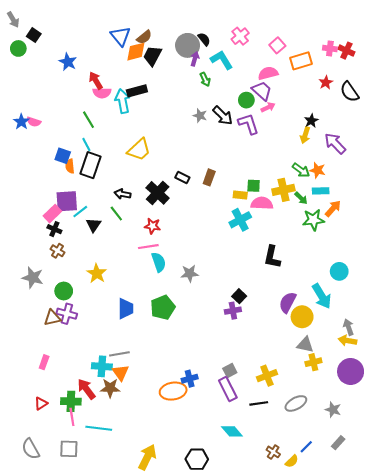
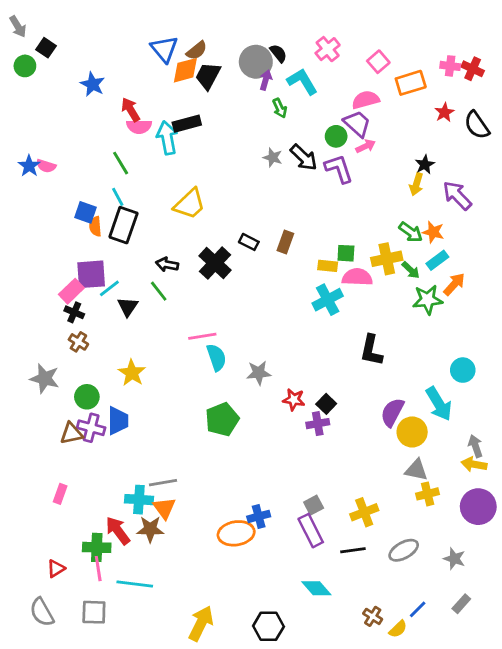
cyan rectangle: (321, 191) -> (437, 260), turned -35
red star: (152, 226) -> (294, 400), moved
blue trapezoid: (126, 309) -> (118, 421), moved
red triangle: (41, 403) -> (56, 569), moved

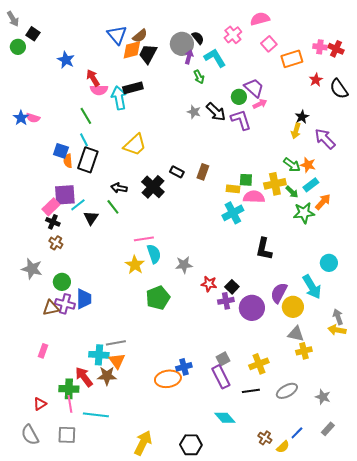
pink semicircle: (366, 100) -> (260, 19), moved
yellow star: (132, 373) -> (135, 265), moved
purple circle: (478, 507) -> (252, 308), moved

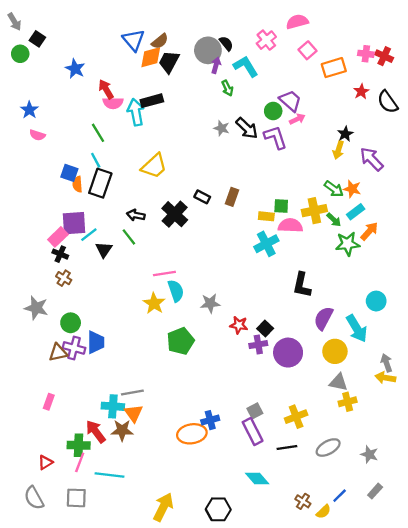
blue star: (21, 118) -> (29, 110), moved
purple semicircle: (279, 293) -> (324, 318), moved
pink line: (70, 404) -> (80, 462), turned 30

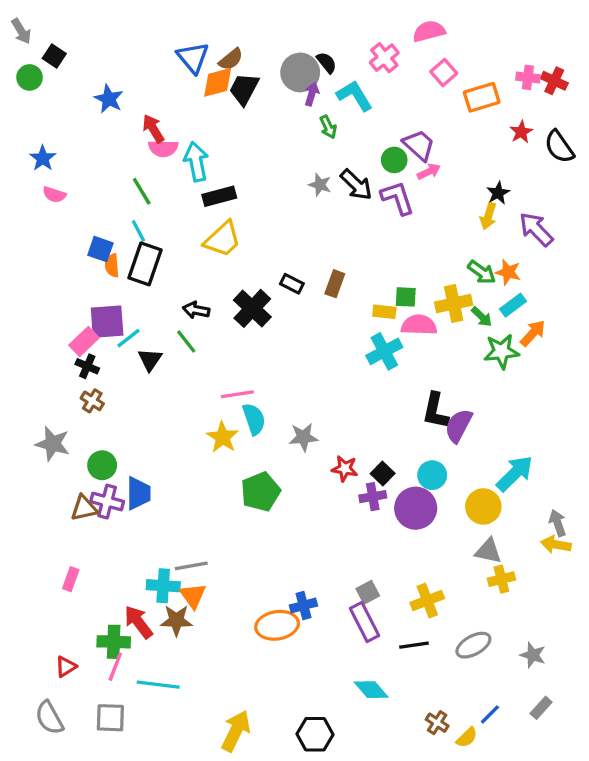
black rectangle: (152, 101) -> (219, 196), moved
cyan circle: (376, 301) -> (432, 475), moved
purple semicircle: (324, 318) -> (459, 426), moved
cyan arrow: (357, 328) -> (515, 473), turned -104

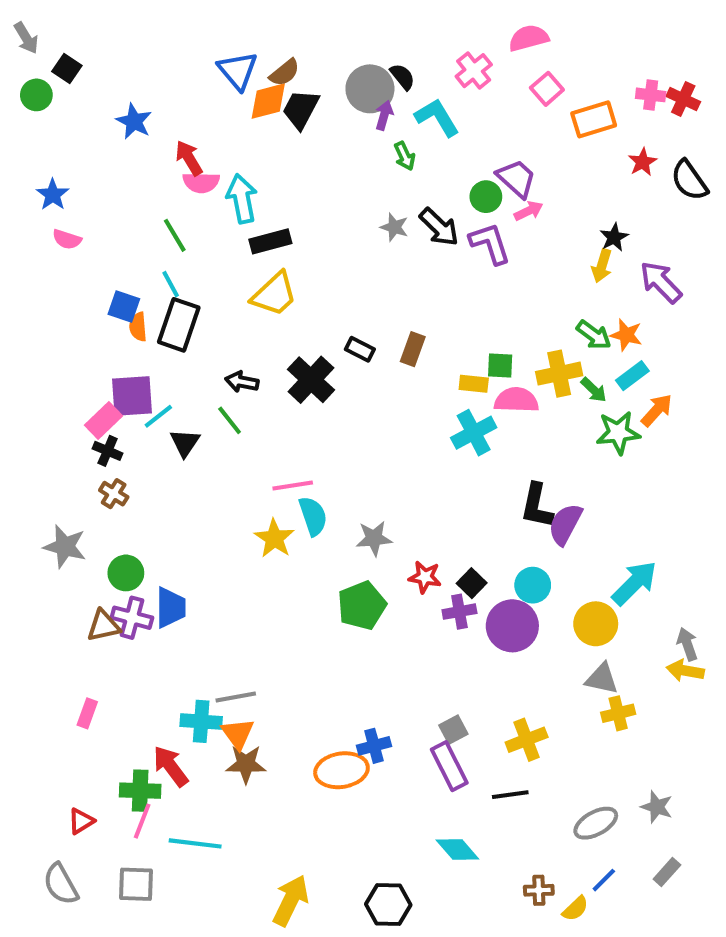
green pentagon: (261, 492) -> (362, 605), moved
brown star: (176, 620) -> (246, 764), moved
gray ellipse: (473, 645) -> (596, 823), moved
brown cross: (437, 723) -> (539, 890), turned -35

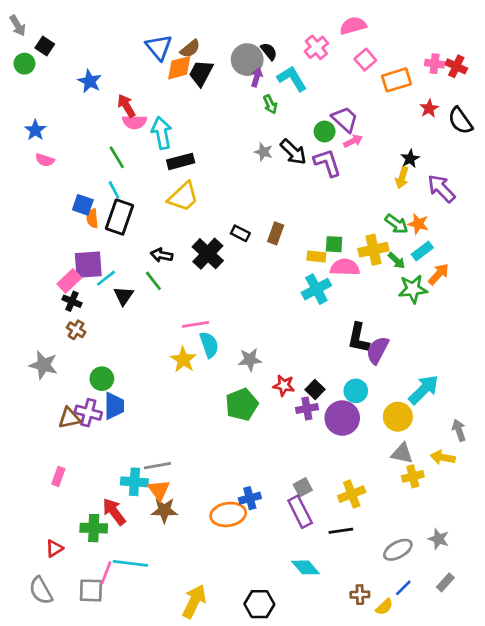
green circle: (126, 573) -> (102, 379), moved
yellow arrow: (685, 671) -> (443, 457), moved
pink line: (142, 821) -> (106, 573), moved

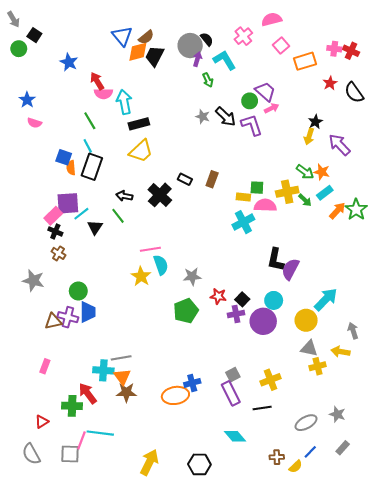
green star: (413, 289) -> (356, 210), moved, turned -30

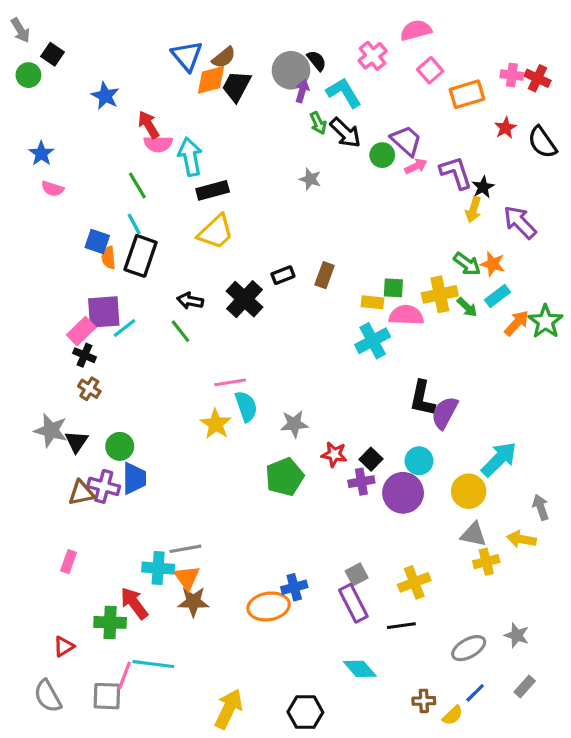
black arrow: (226, 117) -> (345, 133), moved
purple L-shape: (252, 125) -> (456, 173), moved
black rectangle: (185, 179) -> (283, 275), turned -48
black triangle: (95, 227) -> (76, 442), moved

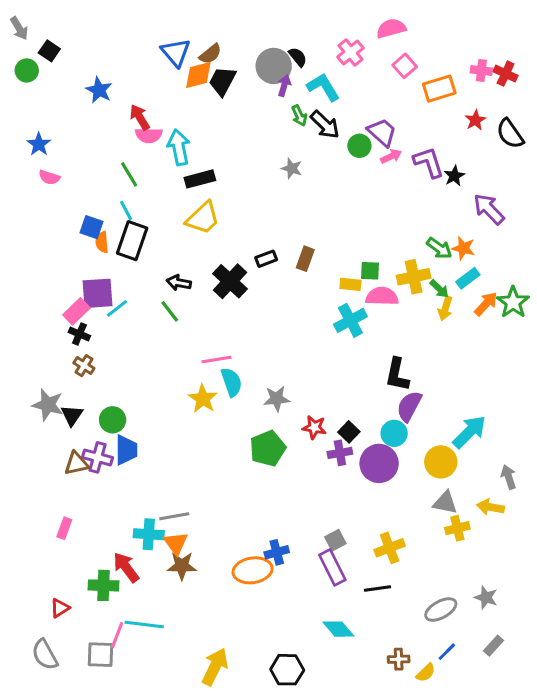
yellow arrow: (473, 210) -> (445, 308), moved
purple semicircle: (445, 413) -> (409, 406), moved

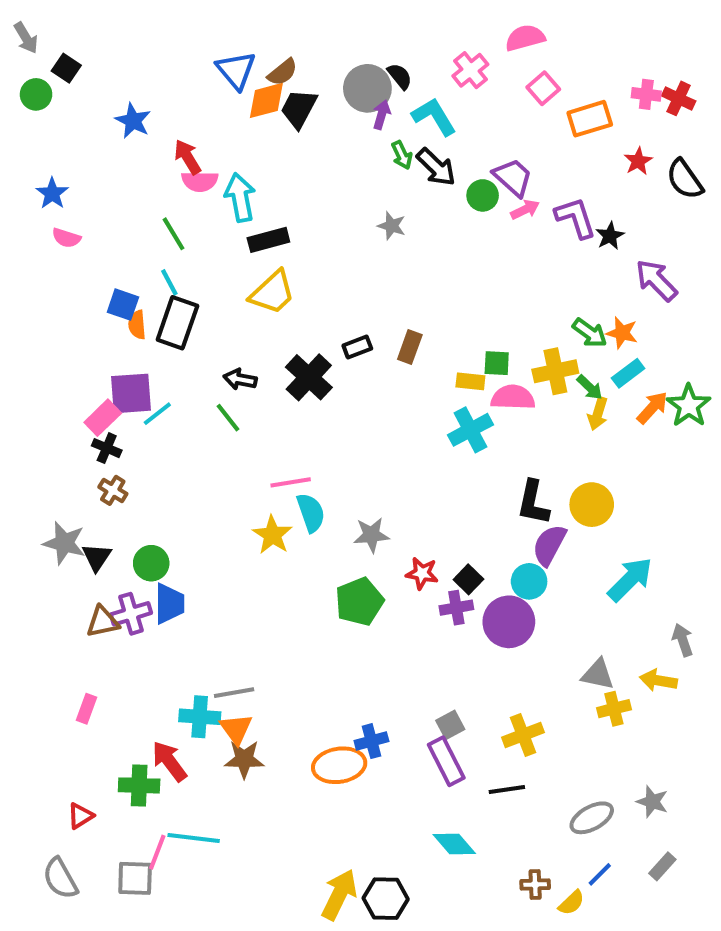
purple cross: (97, 457) -> (131, 614), turned -32
yellow circle: (441, 462) -> (592, 505), moved
yellow arrow: (215, 667) -> (339, 895), moved

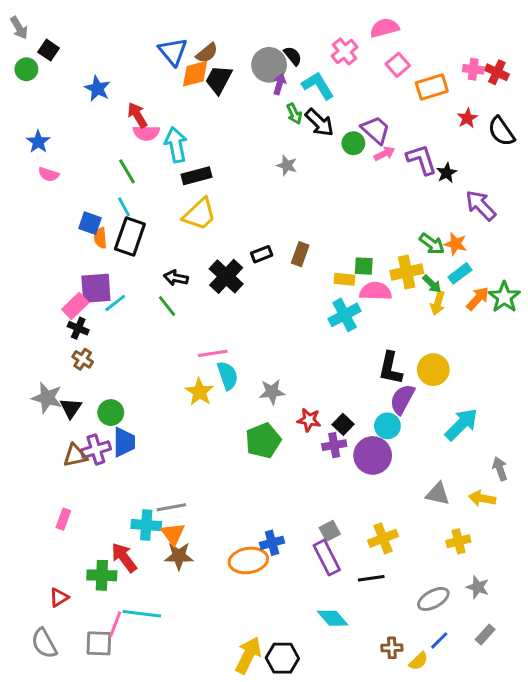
yellow cross: (614, 709) -> (458, 541), moved

